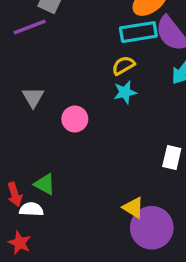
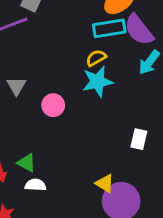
cyan star: (125, 92) -> (97, 82), size x1.5
white semicircle: (31, 209) -> (35, 185), moved

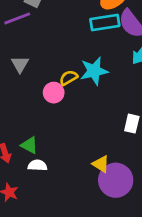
yellow semicircle: (96, 58) -> (68, 78), moved
gray triangle: (16, 86) -> (20, 64), moved

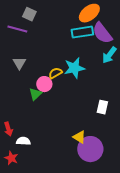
purple line: (17, 18) -> (17, 29), turned 36
green triangle: (29, 145) -> (35, 94), moved, turned 48
white semicircle: (37, 165) -> (23, 141), moved

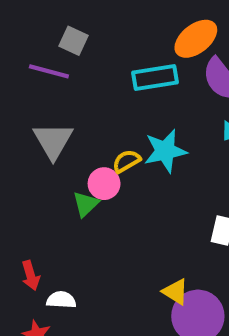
cyan rectangle: (82, 32) -> (155, 78), moved
gray triangle: (19, 63) -> (53, 141), size x1.5

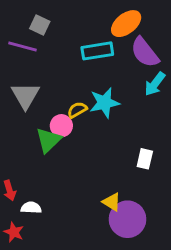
green triangle: (86, 204) -> (48, 140), size x1.4

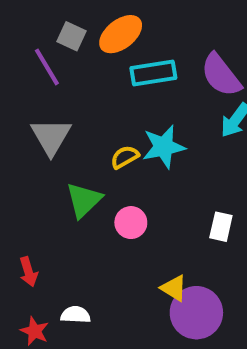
orange ellipse: (126, 24) -> (121, 34), moved
purple line: (23, 47) -> (47, 67), turned 44
pink circle: (61, 126) -> (131, 223), moved
white semicircle: (31, 208) -> (76, 315), moved

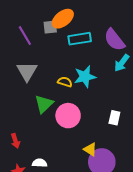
gray square: (71, 36) -> (50, 27), moved, turned -32
yellow semicircle: (125, 157) -> (65, 82), turned 48
pink circle: (131, 223) -> (68, 116), size x1.5

